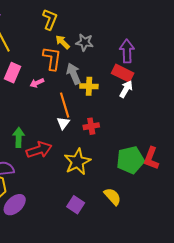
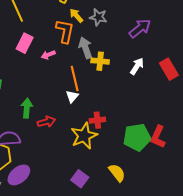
purple arrow: (127, 51) -> (140, 28), turned 50
red rectangle: (123, 73) -> (169, 69), moved, turned 30
red cross: (91, 126) -> (97, 120), moved
red arrow: (39, 150) -> (46, 122), size x0.7

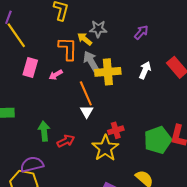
yellow arrow: (76, 16) -> (85, 39), moved
purple arrow: (140, 28) -> (141, 32), size x0.7
yellow cross: (100, 61) -> (108, 72), size x1.4

